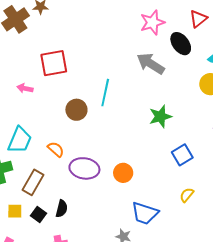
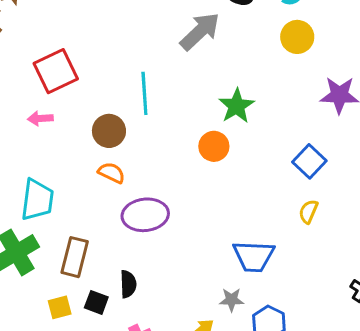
gray arrow: (151, 64) -> (200, 31), turned 120
pink arrow: (25, 88) -> (40, 118), moved
orange semicircle: (56, 149) -> (112, 173), moved
blue square: (182, 155) -> (309, 161), moved
orange circle: (123, 173) -> (214, 146), moved

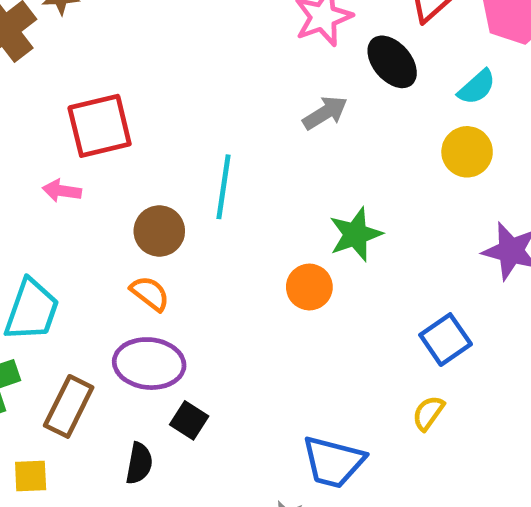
gray arrow: (200, 31) -> (325, 113), size x0.7
purple ellipse: (145, 215) -> (149, 364), moved
black square: (96, 302) -> (189, 420), moved

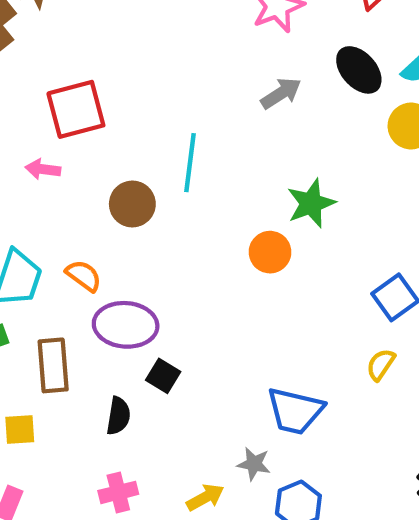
black ellipse: (392, 62) -> (359, 70), moved
orange semicircle: (150, 293) -> (84, 276), moved
brown rectangle: (69, 406) -> (53, 365), turned -30

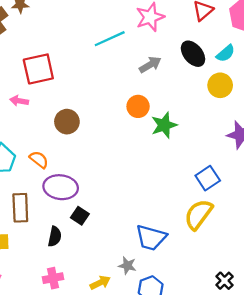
cyan line: (190, 163) -> (110, 39), moved, turned 56
orange circle: (270, 252) -> (138, 106), moved
yellow semicircle: (381, 365) -> (198, 214), size x1.8

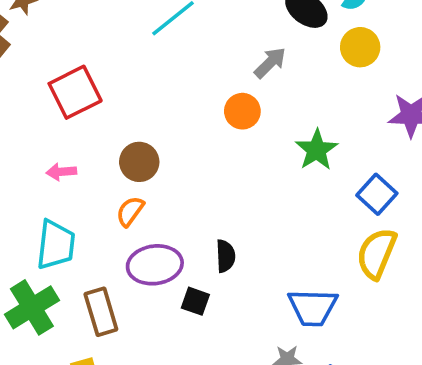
gray arrow: (150, 65) -> (270, 63), moved
pink arrow: (19, 101) -> (61, 172), moved
green star: (164, 125) -> (317, 150), moved
orange semicircle: (39, 160) -> (130, 211), moved, turned -78
black semicircle: (55, 236) -> (225, 256), moved

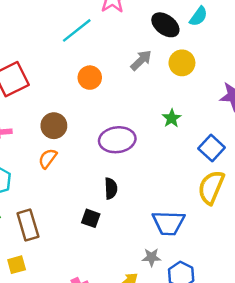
yellow circle: (360, 47) -> (182, 63), moved
orange circle: (242, 111) -> (90, 78), moved
green star: (317, 150) -> (172, 118), size x0.7
purple ellipse: (155, 265) -> (117, 140), moved

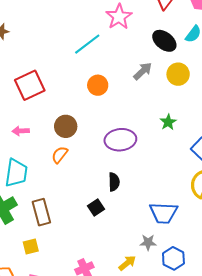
black square: (91, 218) -> (96, 208), turned 35

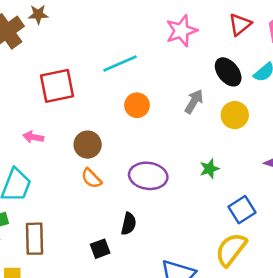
cyan line: (87, 44) -> (120, 63), moved
gray arrow: (143, 71) -> (194, 101), turned -30
orange semicircle: (60, 155) -> (91, 178), moved, turned -96

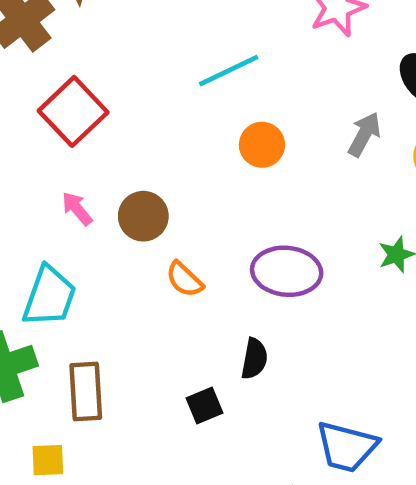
red square: (57, 86) -> (73, 111), moved, turned -30
pink arrow: (33, 137) -> (77, 209), turned 42
brown circle: (88, 145) -> (143, 216), moved

